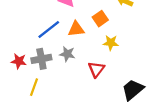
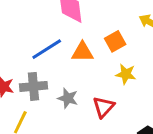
gray star: (67, 54) -> (68, 98), moved

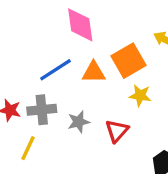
orange square: (115, 41) -> (129, 61), size x1.5
gray star: (68, 98) -> (79, 122), turned -30

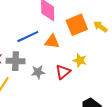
orange square: (129, 61) -> (77, 25), moved
red triangle: (117, 131) -> (63, 72), moved

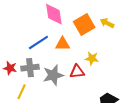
gray star: (38, 72) -> (53, 75), size x1.5
red triangle: (63, 72) -> (77, 72), turned 42

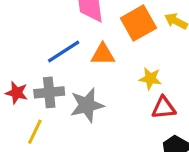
red triangle: (77, 72) -> (164, 108), moved

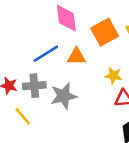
yellow line: (35, 132) -> (23, 116), turned -66

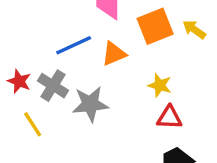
orange triangle: (76, 56) -> (114, 54), turned -30
gray cross: (34, 86) -> (53, 86), turned 30

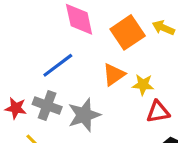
orange triangle: (114, 54) -> (114, 75), moved

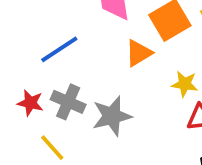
blue line: (58, 65) -> (59, 49), moved
orange triangle: (114, 75) -> (139, 53), moved

